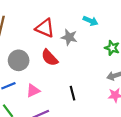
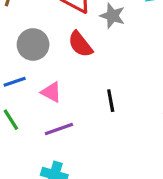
pink triangle: (33, 91) -> (51, 92), turned 48

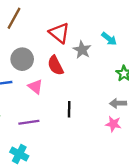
pink triangle: (51, 92) -> (35, 87), moved

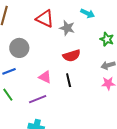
red semicircle: (56, 65) -> (72, 56), moved, turned -66
pink triangle: (35, 87) -> (45, 77), moved

